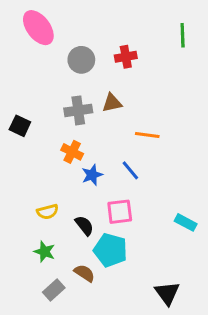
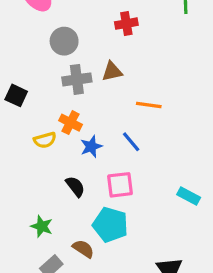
gray circle: (81, 60) -> (64, 41), moved
yellow semicircle: (48, 212) -> (45, 140), moved
black semicircle: (84, 226) -> (75, 186), moved

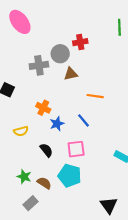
gray circle: (64, 41) -> (60, 54), moved
gray cross: (77, 79) -> (39, 65), moved
yellow semicircle: (45, 140) -> (21, 131), moved
brown semicircle: (83, 249) -> (44, 183), moved

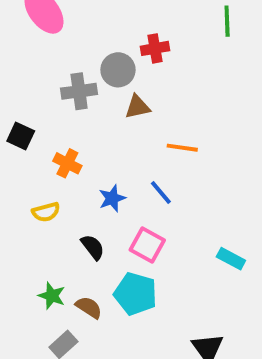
orange cross: (43, 108) -> (67, 163), moved
pink square: (76, 149) -> (147, 245), turned 36

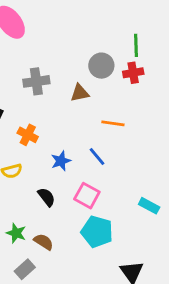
green line: (227, 21) -> (136, 45), moved
red cross: (155, 48) -> (133, 73), moved
gray circle: (118, 70) -> (101, 66), moved
cyan pentagon: (136, 294) -> (97, 232), moved

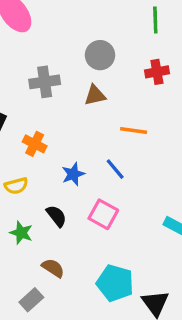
green line: (136, 45) -> (155, 20), moved
gray circle: (101, 66) -> (100, 55), moved
cyan pentagon: (97, 232) -> (115, 283), moved
green star: (16, 233) -> (21, 233), moved

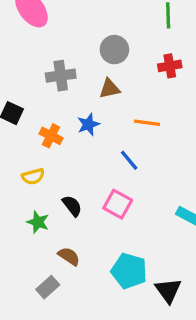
blue star: (73, 174) -> (88, 124), moved

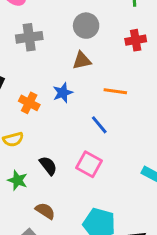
gray cross: (61, 76) -> (29, 37), moved

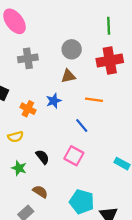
red cross: (136, 40) -> (110, 61), size x1.6

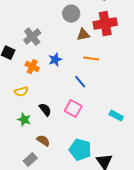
gray cross: (28, 58) -> (32, 37), moved, turned -30
brown triangle: (68, 76) -> (83, 35), moved

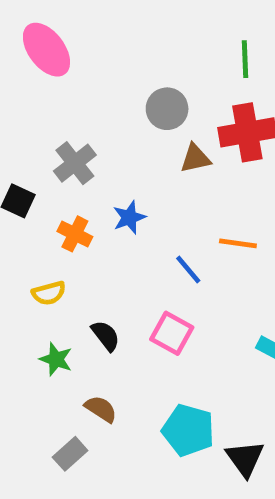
orange line: (91, 59) -> (238, 243), moved

